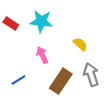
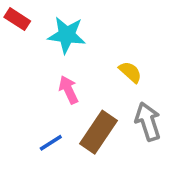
red rectangle: (11, 24) -> (17, 19), moved
blue line: (18, 80) -> (51, 143), moved

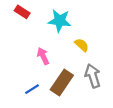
red rectangle: (17, 19) -> (22, 12), moved
cyan star: (67, 35) -> (60, 21), moved

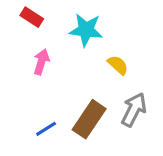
pink arrow: (43, 56) -> (41, 62), moved, turned 42
gray arrow: (93, 76) -> (134, 110), turned 45

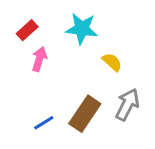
red rectangle: (32, 17) -> (27, 30), moved, turned -75

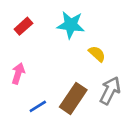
pink arrow: (39, 59) -> (18, 73), moved

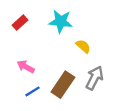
pink arrow: (18, 73) -> (26, 67), moved, turned -78

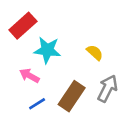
cyan star: (61, 21) -> (47, 50), moved
red rectangle: (20, 23) -> (23, 26), size x1.5

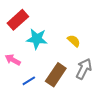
pink arrow: (29, 76) -> (13, 60), moved

